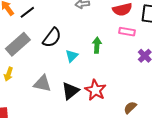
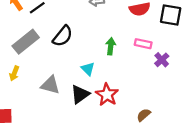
pink rectangle: (127, 32) -> (143, 44), moved
cyan triangle: (72, 56) -> (88, 69), moved, turned -32

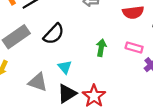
cyan triangle: (88, 69) -> (65, 67), moved

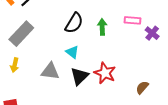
black semicircle: (54, 34) -> (74, 23), moved

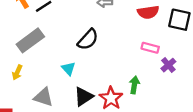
green arrow: (102, 27) -> (134, 85), moved
cyan triangle: (72, 52) -> (68, 69), moved
gray triangle: (50, 71) -> (44, 97), moved

